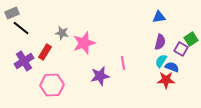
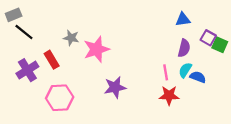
green square: (191, 39) -> (220, 45), turned -32
purple square: (181, 49) -> (208, 38), moved
red rectangle: (45, 52) -> (52, 60), turned -63
pink line: (123, 63) -> (166, 72), moved
red star: (166, 80) -> (169, 95), moved

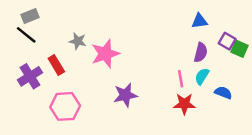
gray rectangle: (14, 15) -> (30, 16), moved
blue semicircle: (198, 77) -> (223, 93), moved

